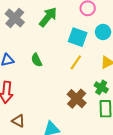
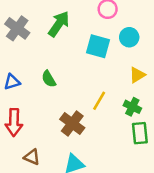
yellow line: (76, 62) -> (99, 101), moved
brown cross: (77, 99) -> (72, 123), moved

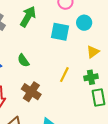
green cross: (132, 107) -> (91, 77), turned -32
brown cross: (72, 123) -> (31, 92), moved

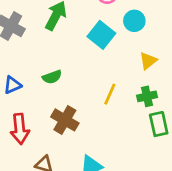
cyan square: (60, 32) -> (101, 35), turned 30
green semicircle: (23, 60) -> (52, 77), turned -72

